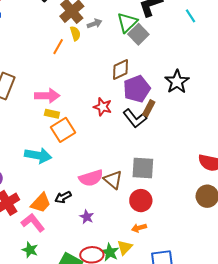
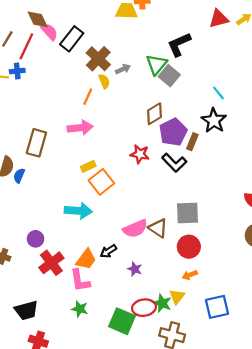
cyan line: (190, 16) -> (218, 93), moved
pink arrow: (47, 96) -> (80, 128), moved
brown rectangle: (149, 108) -> (192, 142), moved
yellow rectangle: (52, 114) -> (88, 166), turned -32
pink L-shape: (33, 223) -> (80, 280), turned -145

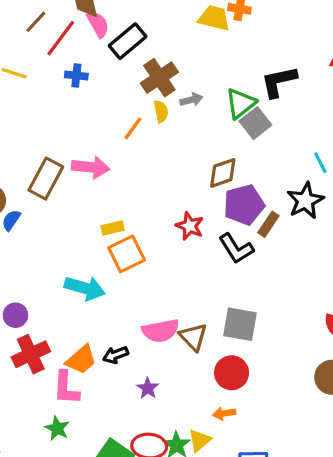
blue cross: (17, 71) -> (76, 76), moved
pink arrow: (80, 128) -> (91, 167), moved

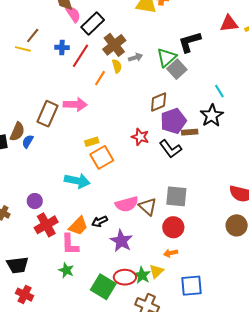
brown line: (36, 22) -> (33, 36), moved
red line: (61, 38) -> (80, 56), moved
brown rectangle: (268, 224) -> (190, 132), turned 56
purple star: (148, 388) -> (121, 241), size x1.6

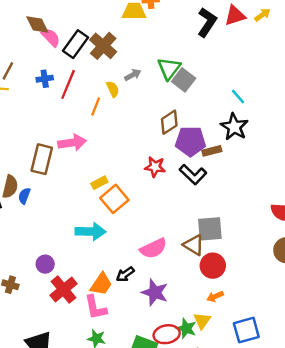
black L-shape: (190, 42) -> (207, 22), moved, turned 150
brown cross: (114, 45) -> (103, 46), moved
purple pentagon: (173, 121) -> (190, 141), turned 30
brown triangle: (148, 207) -> (194, 245), moved

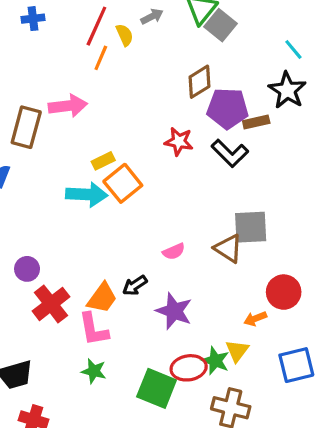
red line: (68, 84) -> (96, 26), moved
cyan arrow: (91, 231) -> (87, 194), moved
pink semicircle: (153, 248) -> (174, 251), size x0.6
red circle: (213, 266) -> (284, 292), moved

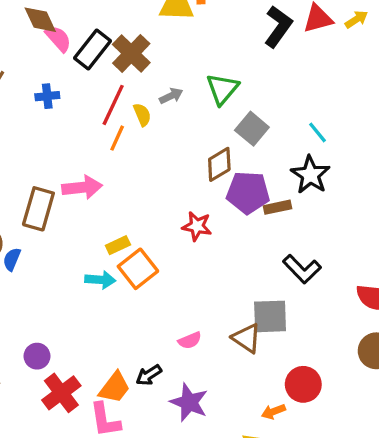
gray square: (220, 25) -> (252, 129), moved
black L-shape: (230, 153) -> (302, 269), moved
cyan arrow: (87, 194) -> (100, 280), size x0.7

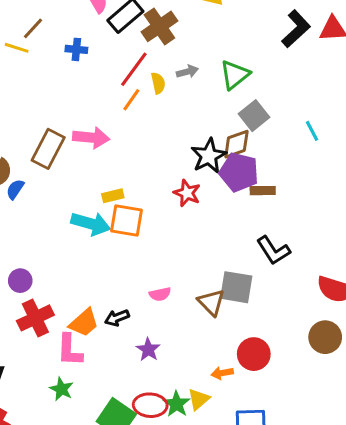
brown diamond: (219, 164) -> (236, 144), moved
black star: (310, 175) -> (209, 156), moved
orange square: (138, 269) -> (126, 221), turned 36
cyan arrow: (100, 280) -> (91, 224), size x1.4
purple star: (189, 402) -> (148, 350), size x0.7

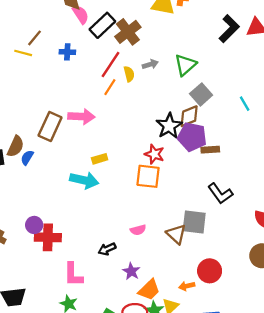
orange square: (126, 221) -> (148, 176), moved
red cross: (35, 318) -> (48, 237), moved, turned 30
orange trapezoid: (84, 323) -> (149, 290), moved

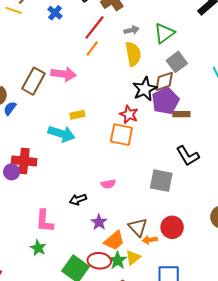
blue cross: (67, 52) -> (55, 13), turned 32
yellow semicircle: (129, 74) -> (133, 54), moved, size x1.6
purple pentagon: (192, 137) -> (165, 101), turned 30
brown triangle: (176, 234) -> (138, 227), moved
red cross: (48, 237) -> (24, 161), moved

